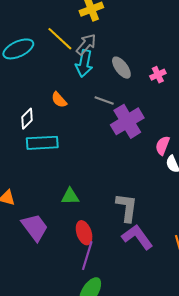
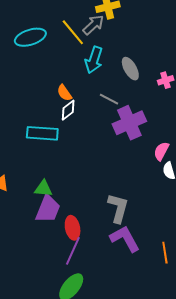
gray arrow: (86, 44) -> (93, 25), moved
white diamond: (27, 119) -> (68, 110), moved
green triangle: (70, 196) -> (43, 189), moved
purple trapezoid: (35, 227) -> (48, 209), moved, turned 52

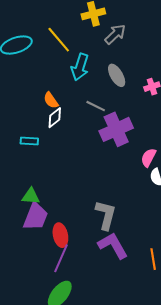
gray arrow: (93, 25) -> (115, 34), moved
cyan rectangle: (42, 133) -> (29, 141), size x0.6

